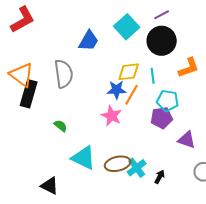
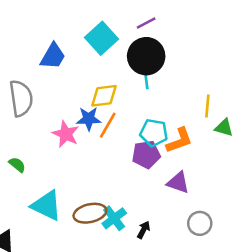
orange L-shape: (189, 68) -> (179, 140), moved
cyan line: (153, 76) -> (146, 79), moved
pink star: (112, 116) -> (66, 134), moved

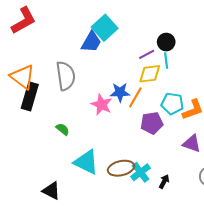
purple line: (146, 23) -> (147, 54), moved
cyan square: (101, 38) -> (105, 28), moved
black circle: (146, 56) -> (166, 42), size x0.6
yellow diamond: (104, 96) -> (150, 74), moved
purple pentagon: (146, 154) -> (152, 123), moved

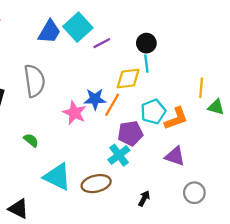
blue trapezoid: (91, 42) -> (49, 32), moved
purple line: (147, 54) -> (102, 43), moved
cyan pentagon: (172, 104) -> (153, 112), turned -30
cyan cross: (141, 172) -> (119, 155), moved

